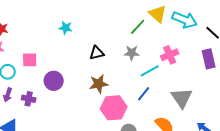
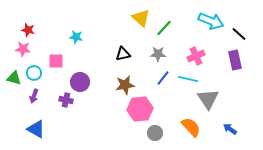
yellow triangle: (158, 14) -> (141, 18), moved
cyan star: (66, 28) -> (76, 37), moved
cyan line: (150, 71) -> (188, 79), moved, turned 42
blue line: (144, 94) -> (163, 78), moved
purple cross: (29, 99) -> (66, 100), moved

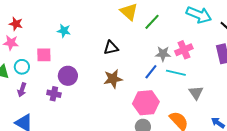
gray star: (158, 54) -> (163, 54), moved
gray triangle: (208, 99) -> (196, 93), size x0.7
pink hexagon: (140, 109) -> (146, 103), moved

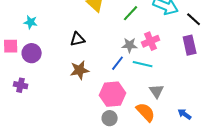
green line: (152, 22) -> (131, 13), moved
purple circle: (68, 76) -> (32, 53), moved
gray triangle: (196, 93) -> (157, 91), moved

